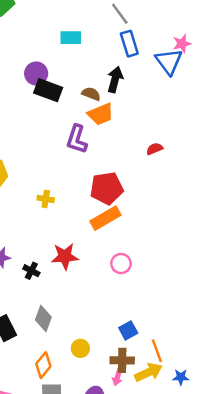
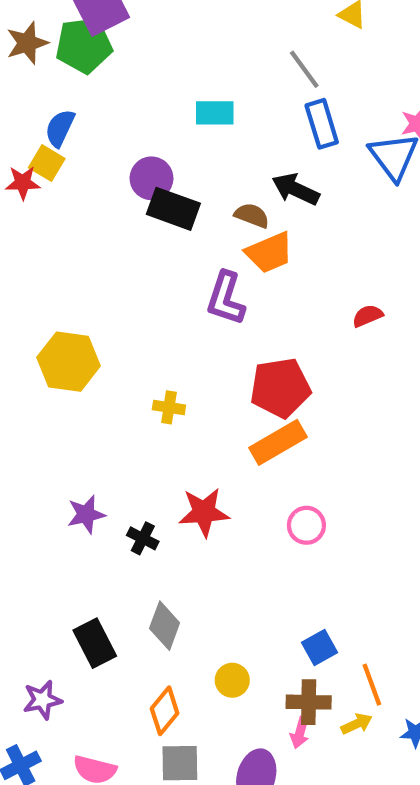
black arrow: (115, 79) -> (296, 189), turned -80
yellow arrow: (148, 372) -> (357, 724), size x0.6

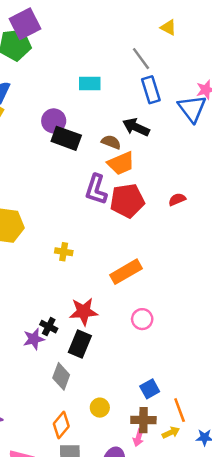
red pentagon: (280, 388) -> (127, 201), moved
purple star: (86, 514) -> (34, 339), moved
black rectangle: (95, 643) -> (80, 344), moved, turned 50

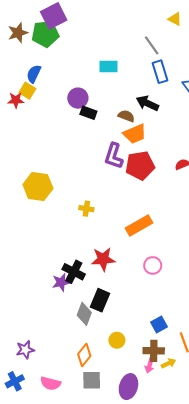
black rectangle: (66, 138) -> (88, 113), size x0.7
black cross: (49, 327) -> (74, 272), size x1.5
black rectangle: (80, 344) -> (100, 300), moved
yellow arrow: (171, 432) -> (168, 363), moved

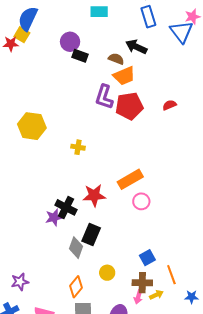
blue semicircle: (34, 74) -> (28, 19), size x1.4
orange rectangle: (139, 225) -> (130, 179), moved

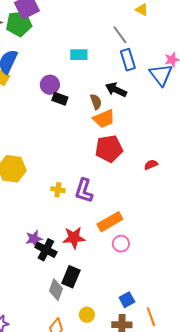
brown semicircle: (116, 59) -> (96, 102), turned 49
purple L-shape: (104, 97) -> (84, 191), moved
red semicircle: (169, 105) -> (151, 165), moved
purple star: (54, 217) -> (34, 239), moved

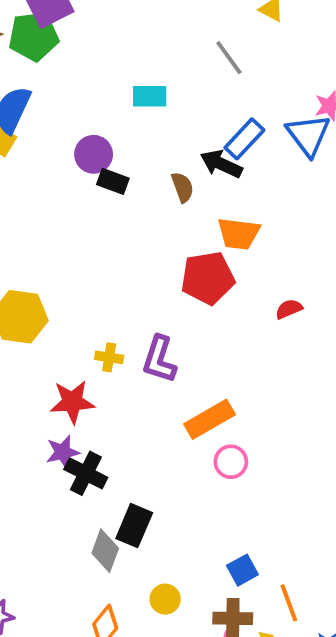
blue rectangle: (128, 60) -> (244, 139), moved, turned 60
orange trapezoid: (104, 119) -> (239, 234), moved, turned 30
red star: (74, 238) -> (72, 402), moved

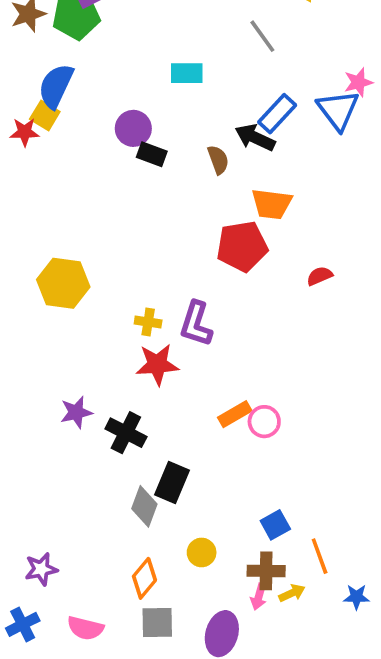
red star: (72, 402) -> (157, 364), moved
orange rectangle: (210, 419) -> (235, 414), moved, size x0.7
purple star: (63, 452) -> (76, 412), moved

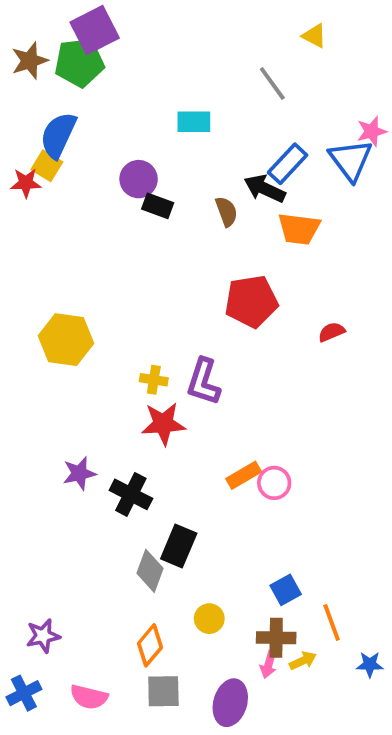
orange trapezoid: (272, 204) -> (299, 229), moved

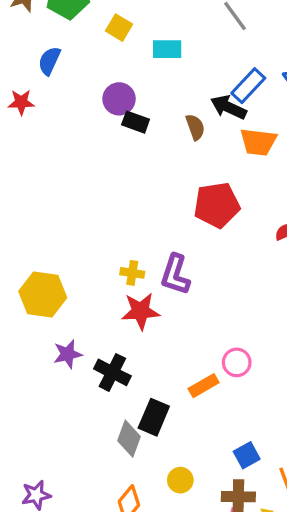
blue semicircle: (58, 135) -> (49, 61), size x0.7
yellow square: (47, 166) -> (119, 28), moved
yellow hexagon: (66, 340) -> (43, 294), moved
orange rectangle: (244, 475) -> (204, 386), moved

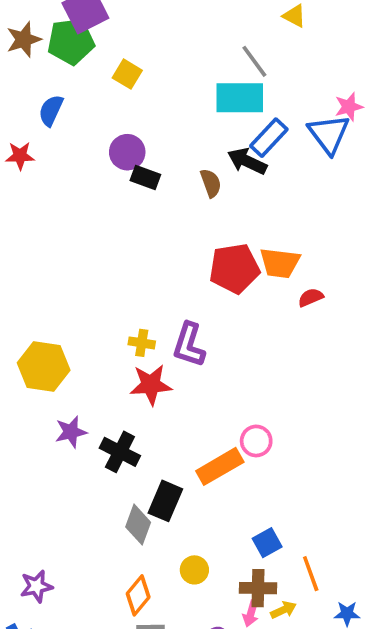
cyan rectangle: (167, 49) -> (240, 98), moved, size x1.5
orange trapezoid: (258, 142) -> (280, 263), moved
orange rectangle: (204, 386) -> (220, 466), size x1.4

